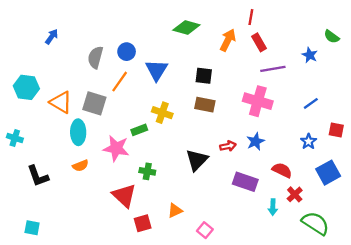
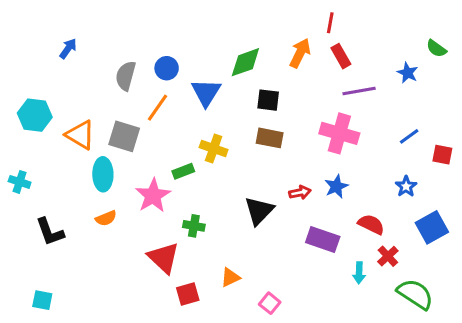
green diamond: (186, 27) -> (245, 62), moved, turned -35
red square: (336, 130) -> (442, 155), moved
pink star: (116, 148) -> (153, 196), turned 30

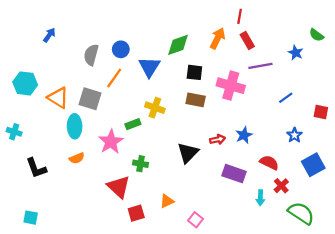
pink cross: (339, 133) -> (231, 86), moved
blue line: (409, 136) -> (286, 98), moved

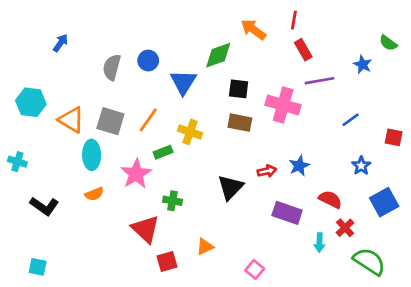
orange arrow: (218, 38) -> (253, 29), moved, turned -80
orange line: (114, 78) -> (148, 120), moved
black L-shape: (36, 168) -> (44, 206), turned -35
pink square: (196, 220) -> (255, 270), moved

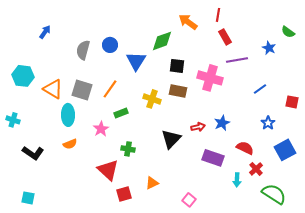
yellow cross: (190, 132) -> (152, 99), moved
pink star: (136, 174) -> (101, 129), size x0.7

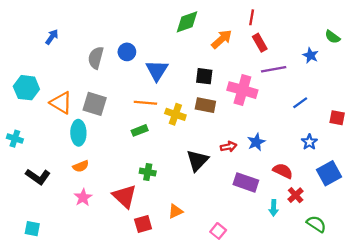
orange arrow: (188, 22) -> (222, 39), moved, turned 102
green diamond: (162, 41) -> (187, 22), moved
orange line: (110, 89) -> (145, 103), moved, turned 60
pink star: (101, 129) -> (83, 197), moved
green semicircle: (274, 194) -> (316, 224), size x0.7

